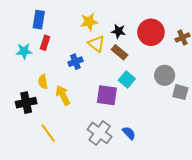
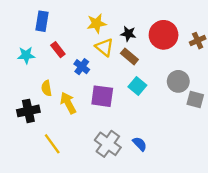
red rectangle: (45, 43) -> (58, 50), moved, turned -56
blue cross: (75, 62) -> (82, 67), turned -32
purple square: (107, 95) -> (102, 96), moved

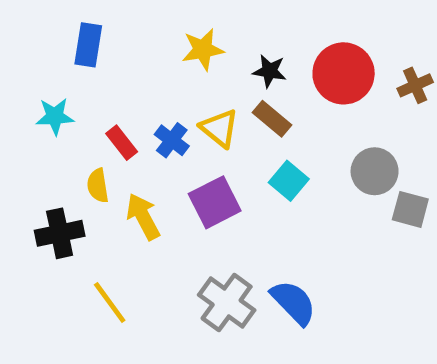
yellow triangle: (104, 47) -> (219, 128), moved
red rectangle: (58, 50) -> (122, 143), moved
purple square: (102, 96) -> (215, 202), turned -35
blue semicircle: (140, 144) -> (293, 302), size x1.5

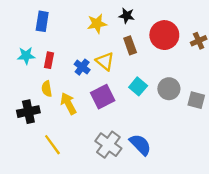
black star: (270, 71) -> (127, 16), moved
brown rectangle: (272, 119) -> (130, 45), moved, turned 30
red rectangle: (122, 143) -> (49, 60), moved, turned 49
gray circle: (375, 171) -> (169, 89), moved

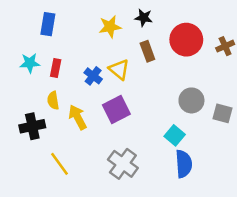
cyan square: (138, 86) -> (175, 135), moved
blue semicircle: (140, 145) -> (184, 164), moved, turned 40

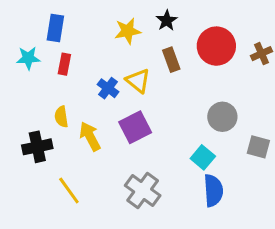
black star: (144, 18) -> (167, 20), turned 30
cyan star: (30, 63) -> (28, 58), moved
red rectangle: (56, 68) -> (64, 64), moved
gray square: (223, 113) -> (258, 147), moved

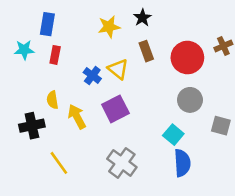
red circle: (216, 46) -> (187, 58), moved

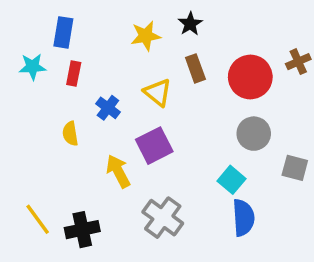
blue cross: (92, 76) -> (108, 108), moved
yellow arrow: (77, 117) -> (118, 171), moved
black cross: (32, 126) -> (82, 230), moved
yellow line: (59, 163) -> (38, 219), moved

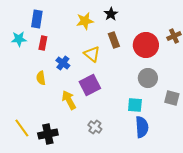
cyan square: (231, 180) -> (135, 105), turned -35
gray cross: (163, 218) -> (95, 127), size x0.6

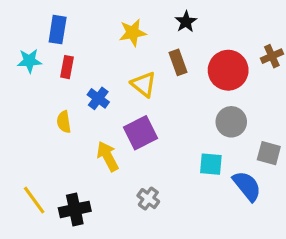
black star: (111, 14) -> (186, 22), moved
blue semicircle: (142, 127) -> (247, 186), moved, turned -35

